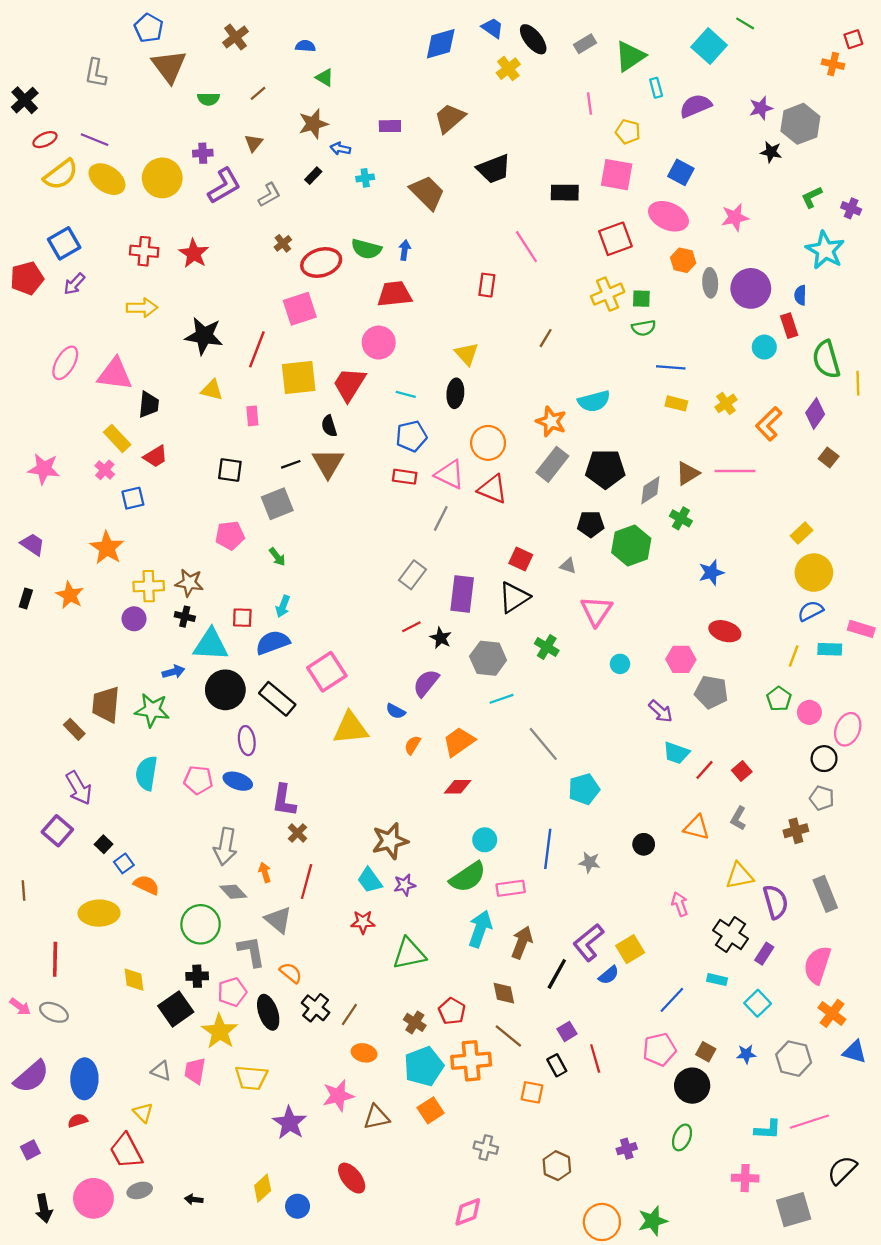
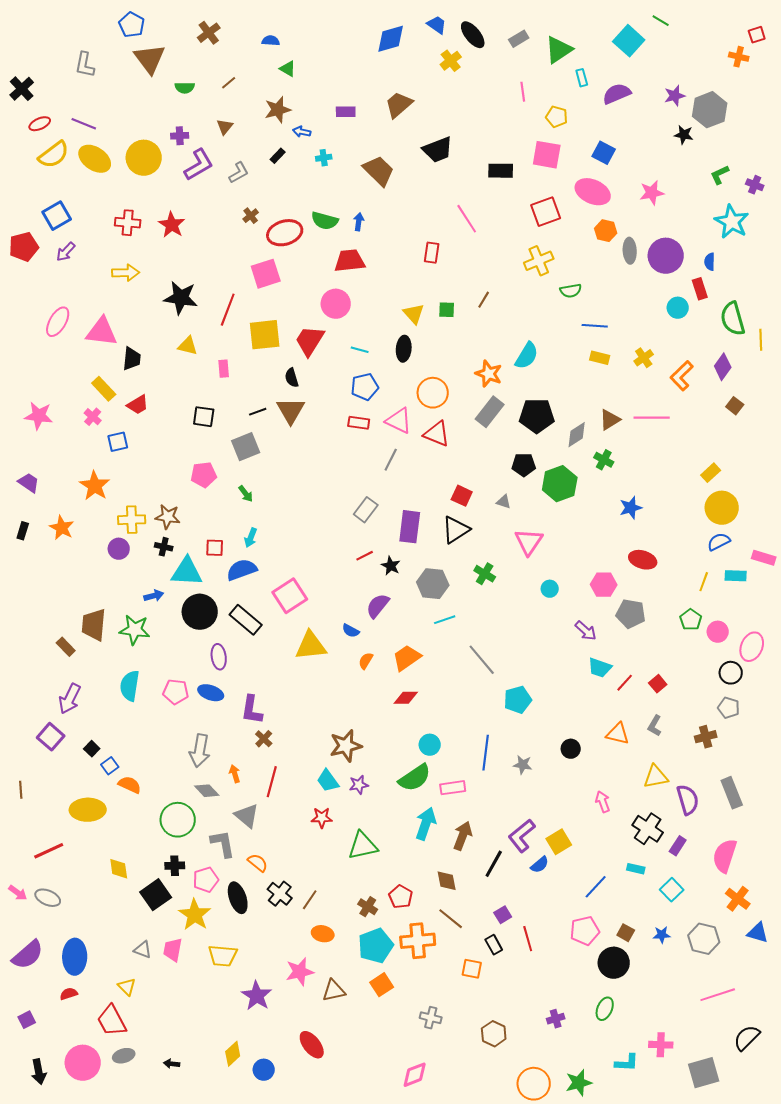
green square: (641, 299) -> (447, 310), moved
cyan semicircle: (594, 401) -> (527, 356), turned -44
purple arrow: (79, 788) -> (70, 699), turned 56
red line: (55, 959) -> (49, 851), turned 64
cyan L-shape: (768, 1130) -> (627, 1063), moved

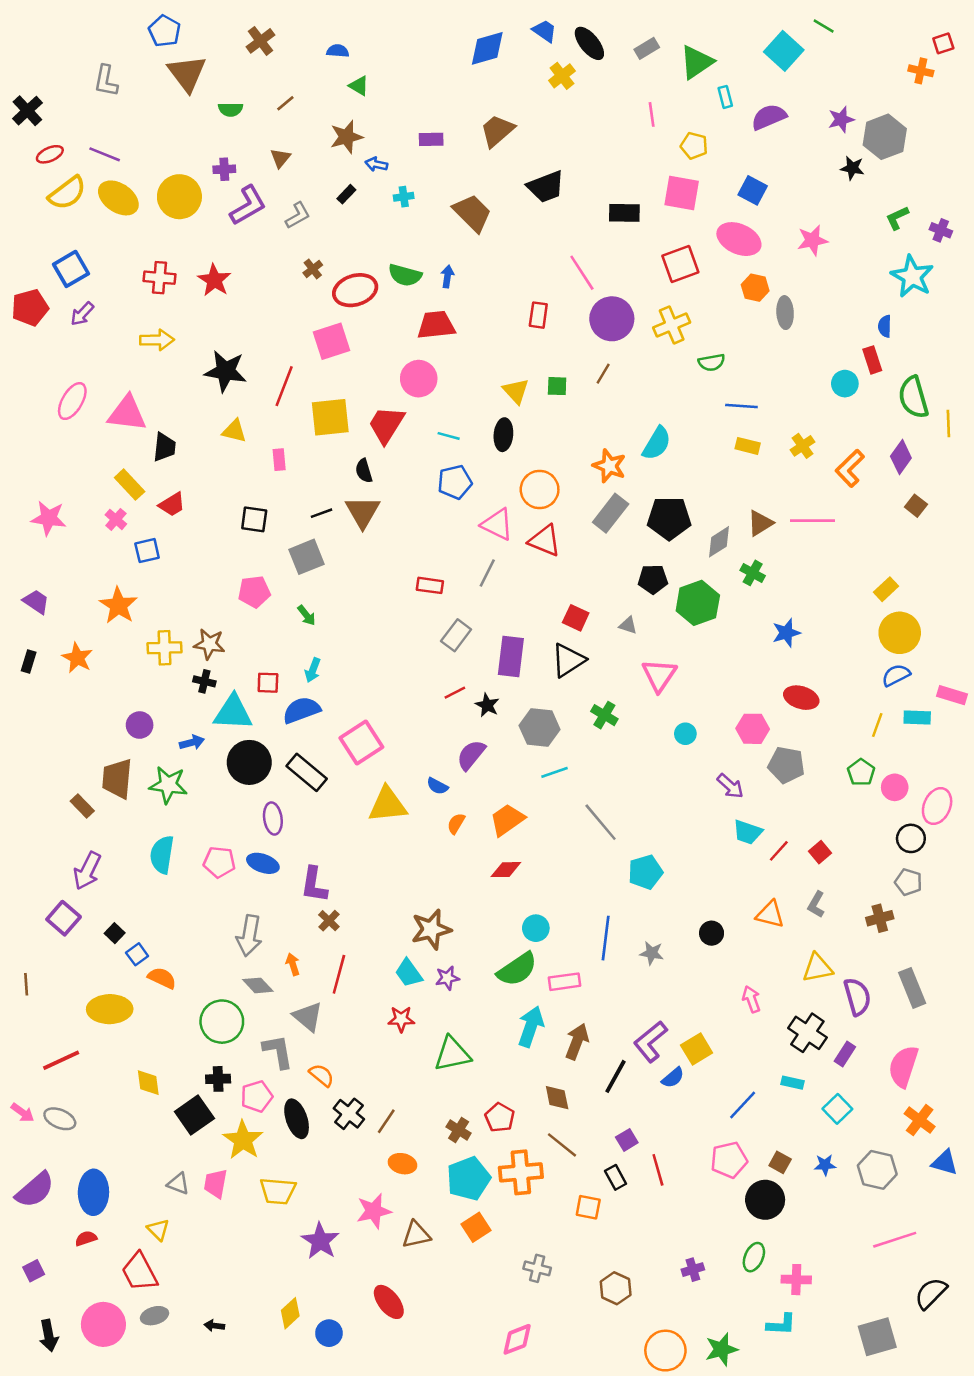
purple circle: (666, 256) -> (612, 319), moved
red rectangle: (359, 423) -> (430, 585), moved
purple circle: (119, 549) -> (140, 725), moved
pink cross: (661, 1045) -> (796, 1280), moved

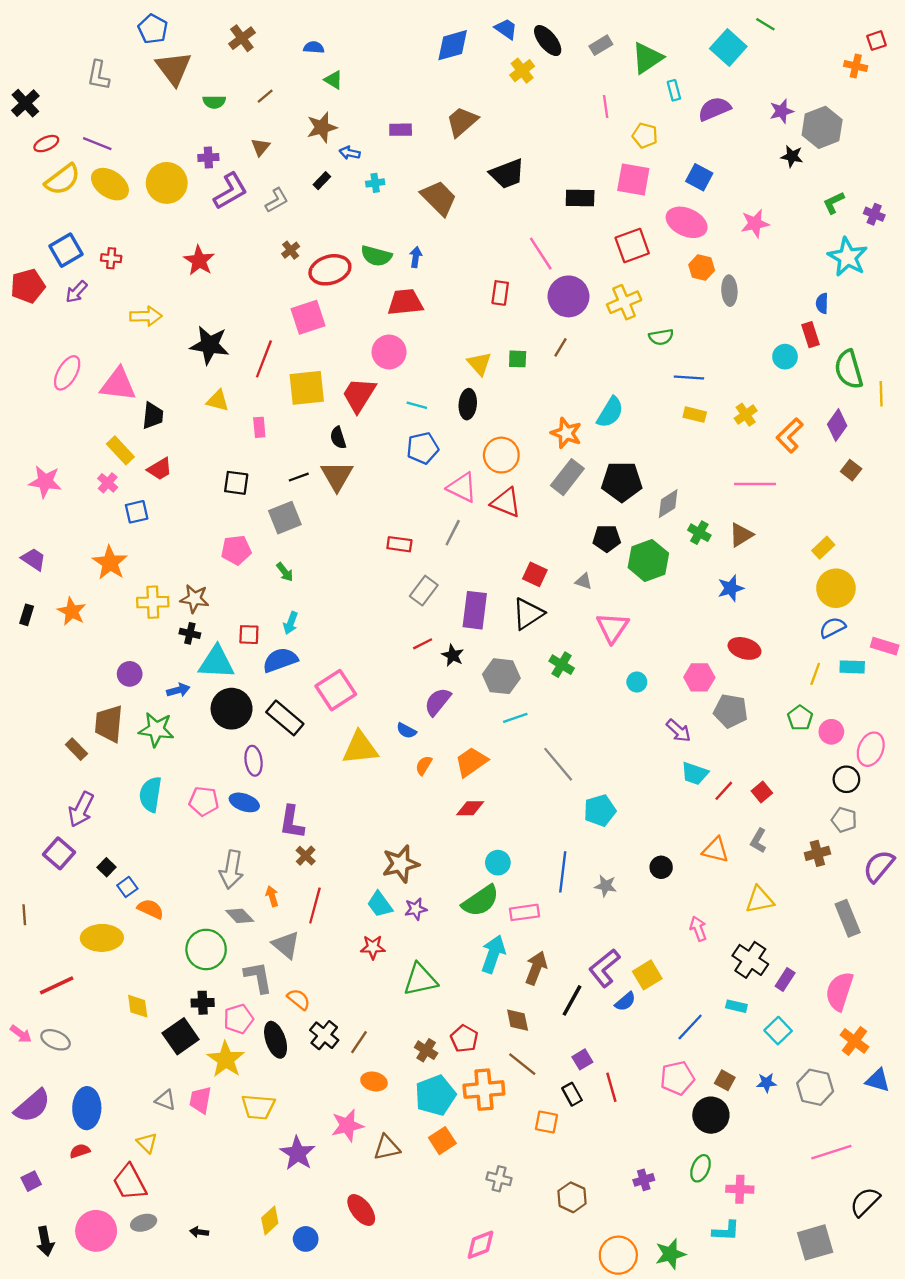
red cross: (159, 278) -> (111, 258), moved, size x0.7
brown triangle: (760, 523) -> (741, 535), moved
purple semicircle: (857, 997) -> (879, 866), moved, turned -124

